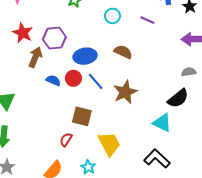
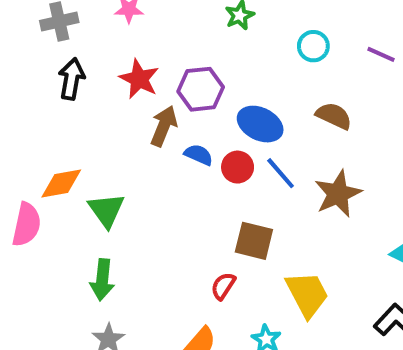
blue ellipse: (85, 56) -> (260, 124), turned 35
blue semicircle: (53, 80) -> (199, 155), moved

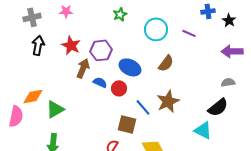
cyan circle: (313, 46) -> (156, 29), size x1.5
brown semicircle: (334, 116) -> (166, 63), turned 102
blue line: (281, 173) -> (143, 107), moved
green triangle: (106, 210) -> (55, 109), turned 36

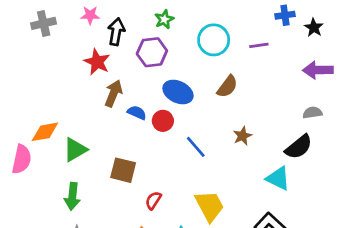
purple line: (189, 33) -> (259, 45), turned -32
black arrow: (38, 45) -> (116, 32), moved
purple hexagon: (101, 50) -> (152, 52), moved
brown star: (168, 101) -> (242, 136), moved, size x0.6
brown square: (127, 124) -> (123, 170), moved

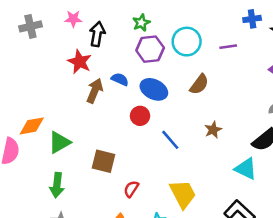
purple hexagon: (152, 52) -> (150, 49), moved
blue semicircle: (137, 113) -> (120, 79), moved

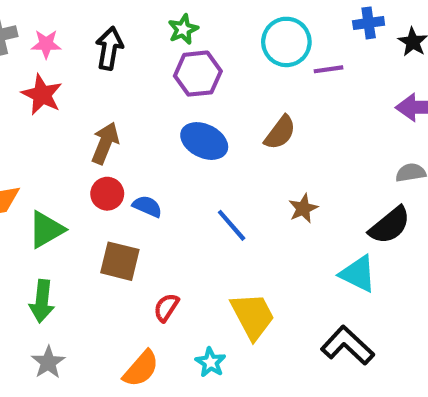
pink star: (73, 19) -> (46, 44), moved
cyan circle: (187, 42) -> (286, 42), moved
red star: (80, 62) -> (42, 95), moved
blue semicircle: (120, 79) -> (147, 206), moved
red circle: (140, 116) -> (107, 194), moved

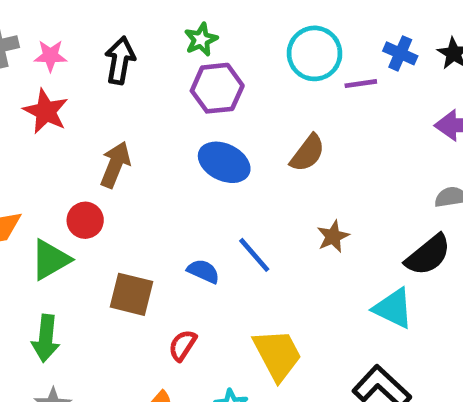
blue cross: (369, 23) -> (400, 53), moved, turned 32
red circle: (107, 194) -> (85, 220), moved
blue semicircle: (147, 206) -> (203, 271), moved

